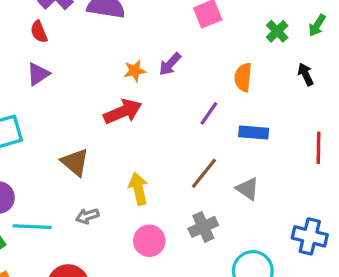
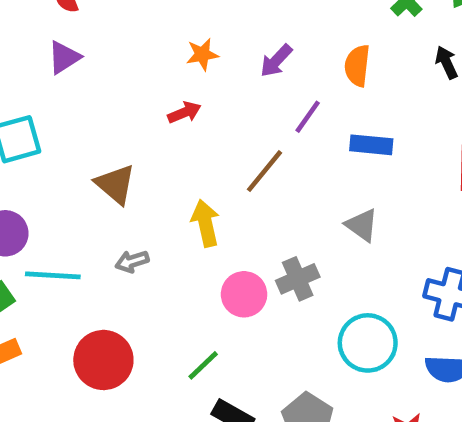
purple arrow: (170, 64) -> (276, 61), moved
red arrow: (123, 112) -> (184, 113), size x0.6
brown line: (204, 173) -> (265, 171), moved
pink circle: (149, 241) -> (244, 294), moved

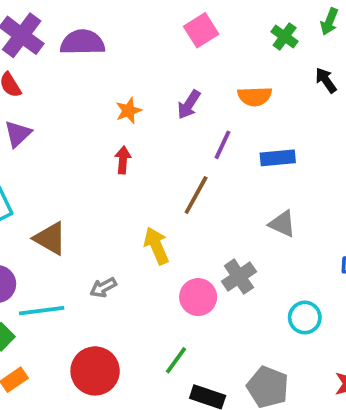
orange semicircle: (357, 66) -> (255, 96), turned -88
red arrow: (184, 113) -> (123, 160), turned -52
brown triangle: (115, 184) -> (50, 238), moved
cyan circle: (368, 343) -> (305, 318), size x0.7

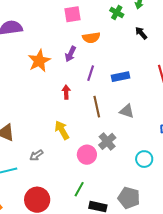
pink square: (201, 30) -> (72, 14), turned 30
orange semicircle: (255, 96) -> (91, 38), moved
orange star: (129, 111) -> (39, 61), size x1.6
red arrow: (123, 160) -> (66, 92), moved
brown line: (196, 195) -> (97, 107), moved, turned -35

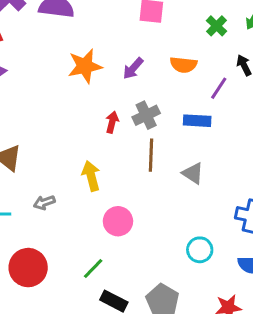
orange semicircle: (91, 38) -> (183, 65), moved
purple line: (91, 73) -> (219, 88), moved
gray cross: (107, 141) -> (146, 115), moved

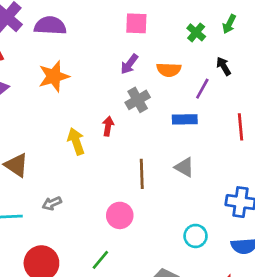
orange star: (85, 66) -> (54, 76), moved
purple arrow: (133, 68) -> (129, 64), moved
gray cross: (146, 115) -> (138, 100), moved
brown line: (151, 155) -> (142, 174), moved
yellow arrow: (91, 176) -> (76, 141), moved

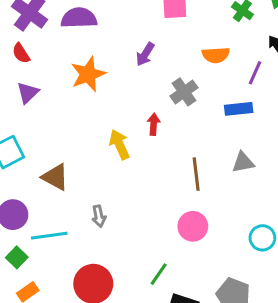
purple arrow: (129, 64) -> (145, 54), moved
gray triangle: (184, 167) -> (243, 162), turned -35
gray arrow: (52, 203) -> (99, 216), turned -72
pink circle: (120, 215) -> (193, 226), moved

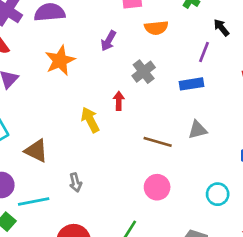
orange semicircle: (216, 55) -> (156, 28), moved
brown line: (196, 174) -> (158, 142), turned -64

